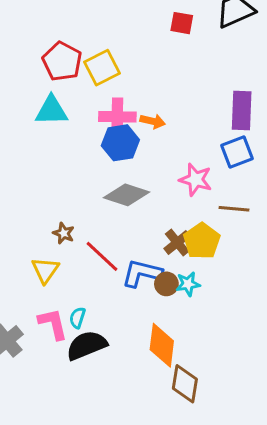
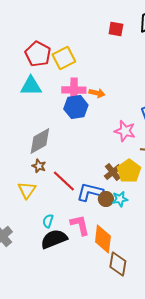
gray diamond: (127, 195) -> (40, 141), moved, turned -48
pink L-shape: (53, 324) -> (80, 225), moved

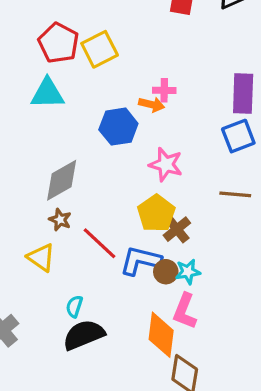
pink cross: (74, 90) -> (164, 90), moved, size x0.6
pink star: (125, 131) -> (166, 164), moved
yellow pentagon: (129, 171) -> (156, 213), moved
yellow triangle: (27, 190) -> (41, 258), turned -30
pink L-shape: (80, 225) -> (185, 311), moved, turned -145

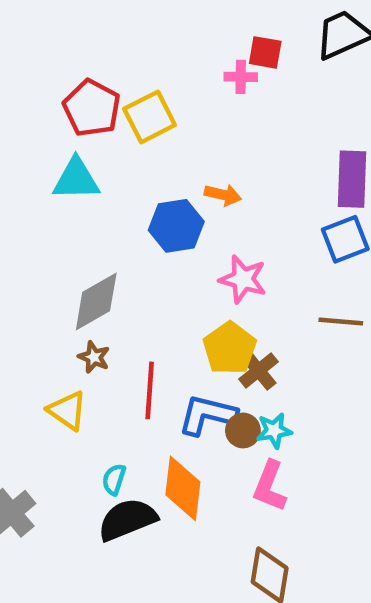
pink cross: (164, 90) -> (241, 77), moved
red line: (100, 243) -> (150, 390), turned 51
orange diamond: (161, 335) -> (183, 488), moved

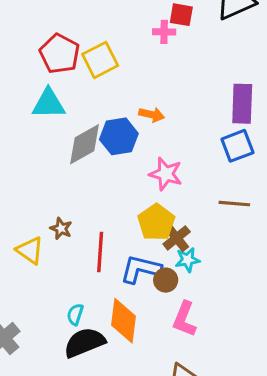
gray diamond: (96, 302) -> (85, 144), moved
yellow triangle: (67, 410) -> (30, 250), moved
cyan star: (274, 430) -> (188, 260), moved

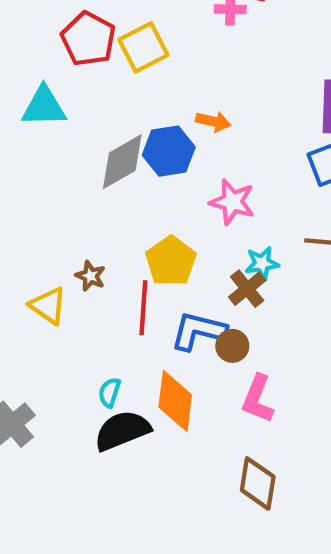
cyan triangle: (49, 104) -> (44, 107), moved
yellow pentagon: (156, 222) -> (171, 261), moved
cyan star: (188, 260) -> (262, 263), moved

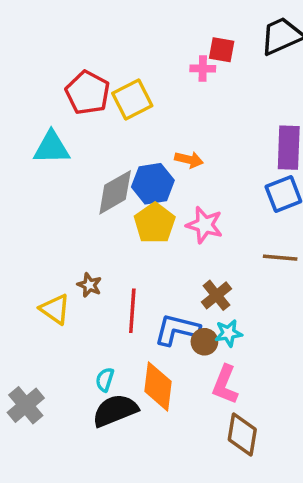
yellow pentagon: (171, 261) -> (155, 223), moved
cyan star: (262, 263) -> (229, 333), moved
brown diamond: (258, 483) -> (242, 435), moved

